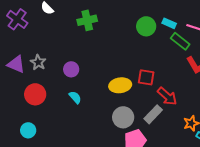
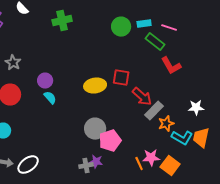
cyan rectangle: (169, 23) -> (144, 24), turned -32
purple circle: (71, 69) -> (45, 81), moved
gray rectangle: (153, 114) -> (154, 111), moved
gray circle: (123, 117) -> (95, 129), moved

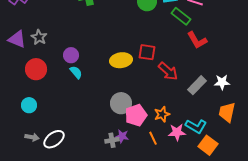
gray rectangle: (154, 111) -> (197, 85), moved
orange star: (166, 124) -> (162, 114), moved
cyan L-shape: (182, 138) -> (196, 126), moved
orange line: (139, 164) -> (153, 138), moved
orange square: (170, 166) -> (208, 145), moved

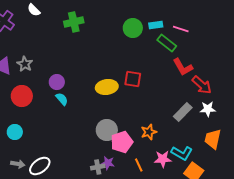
red arrow: (168, 71) -> (202, 85), moved
orange star: (162, 114) -> (149, 132), moved

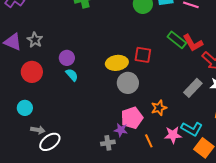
green rectangle: (167, 43) -> (177, 40), moved
gray circle: (107, 130) -> (128, 83), moved
purple star: (108, 163) -> (121, 130), moved
gray arrow: (18, 164) -> (38, 130), moved

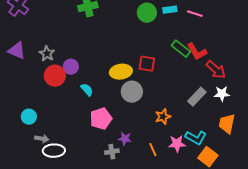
gray star: (35, 40) -> (47, 54), moved
red circle: (32, 72) -> (55, 76), moved
cyan semicircle: (72, 75) -> (87, 90), moved
pink pentagon: (132, 118) -> (101, 119), moved
white ellipse: (50, 142) -> (54, 151), turned 35

